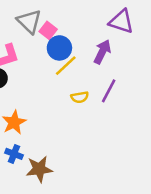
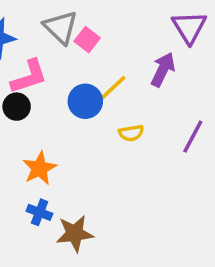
purple triangle: (121, 21) -> (189, 27), turned 40
blue circle: (59, 48) -> (85, 101), moved
purple line: (109, 91) -> (193, 137), moved

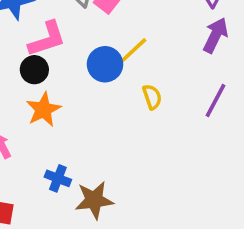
purple arrow: (163, 70) -> (215, 35), moved
yellow semicircle: (131, 133) -> (152, 97), turned -100
orange star: (39, 168) -> (43, 110), moved

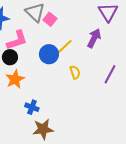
purple arrow: (215, 35) -> (94, 38), moved
blue cross: (58, 178) -> (32, 107), moved

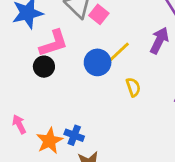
orange star: (15, 79) -> (49, 141), moved

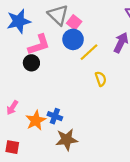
blue circle: (98, 62) -> (73, 39), moved
pink arrow: (19, 124) -> (12, 108), turned -120

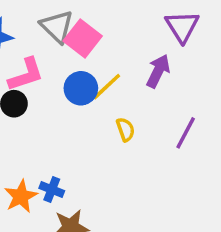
pink square: (74, 22) -> (83, 38), size x1.5
blue circle: (73, 39) -> (81, 88), moved

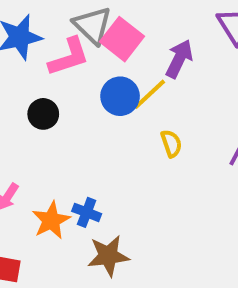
purple arrow: (158, 71) -> (179, 59), moved
pink L-shape: (26, 75) -> (69, 57), moved

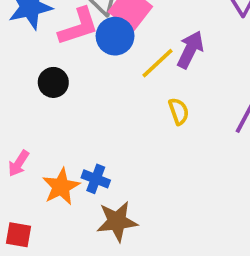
purple arrow: (179, 59) -> (190, 50), moved
blue circle: (120, 96) -> (115, 36), moved

